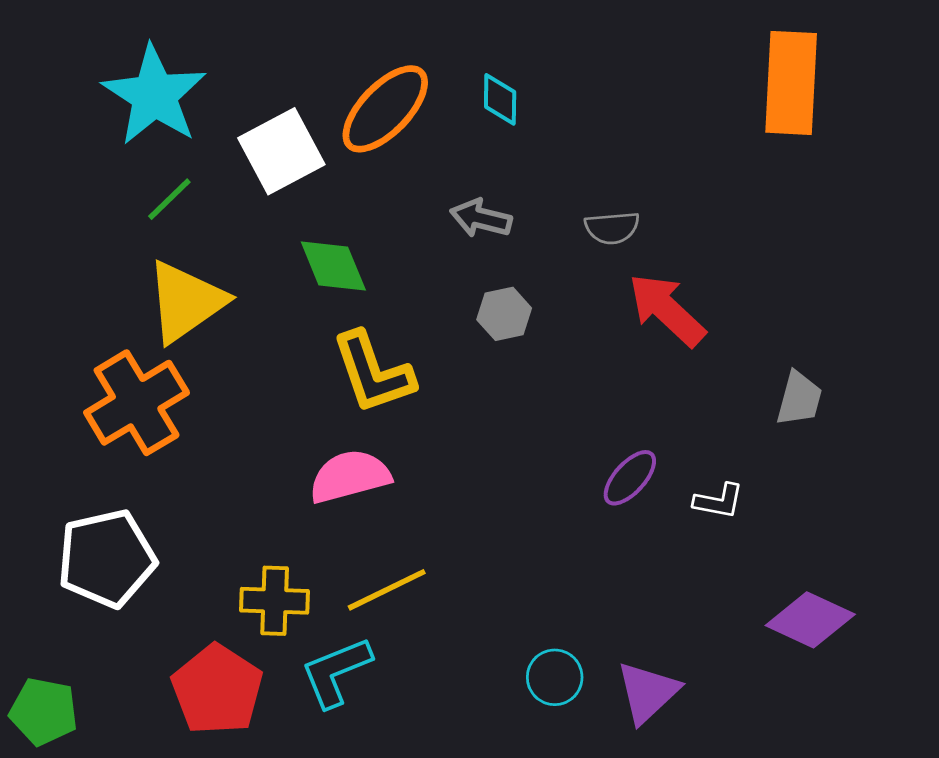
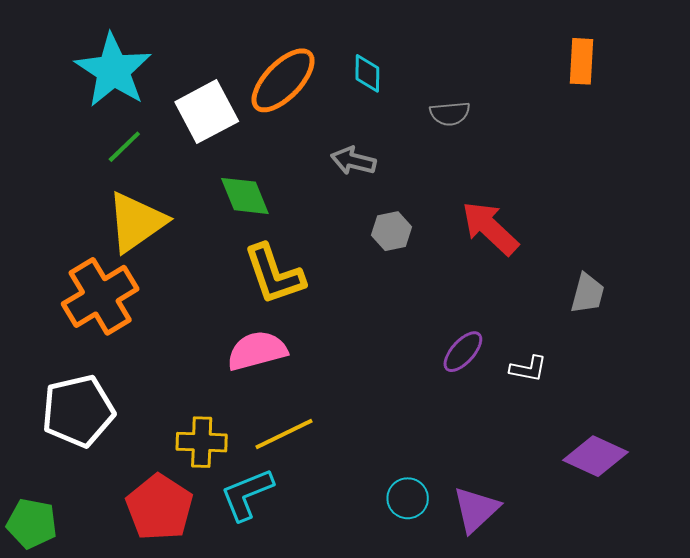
orange rectangle: (791, 83) -> (581, 61), size x0.6
gray semicircle: (612, 228) -> (450, 114), moved
gray hexagon: (504, 314) -> (392, 231), moved

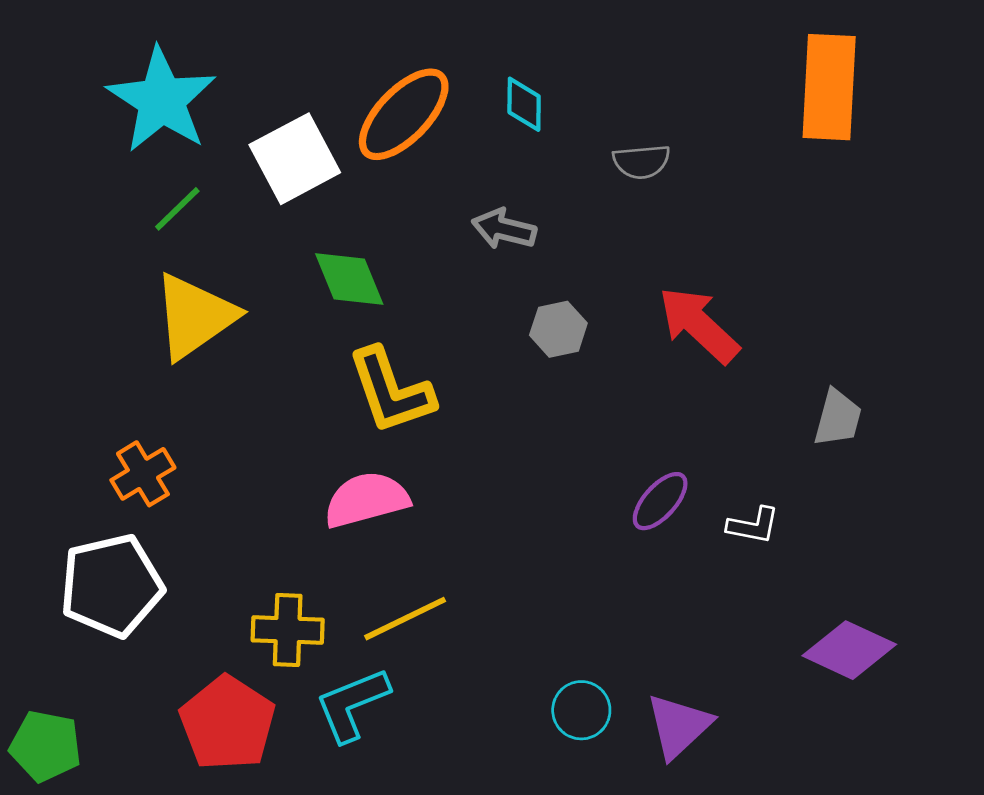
orange rectangle: (581, 61) -> (829, 87), size x1.6
orange cross: (100, 296) -> (143, 474), moved, size x0.6

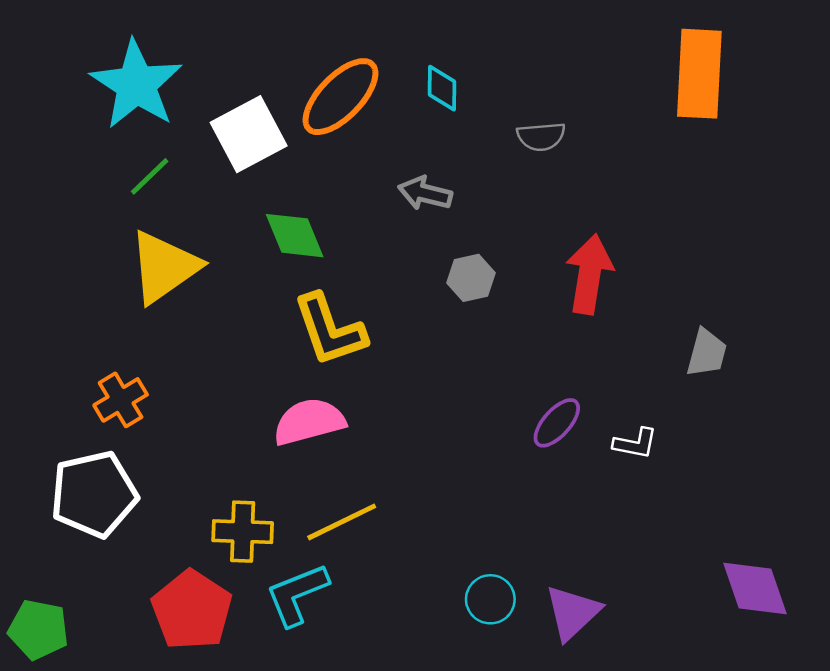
red arrow: (699, 325) -> (589, 274), turned 56
purple diamond: (849, 650) -> (755, 588), moved, turned 46

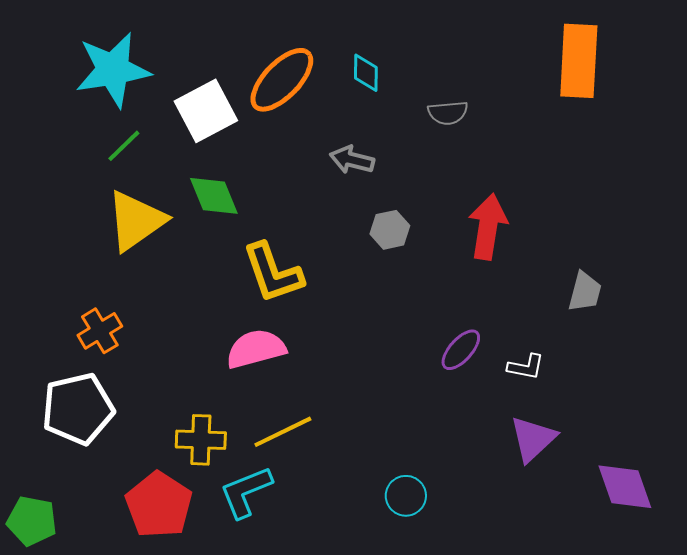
cyan star: (136, 85) -> (113, 70), turned 30
green diamond: (295, 236) -> (214, 196), moved
purple triangle: (573, 613) -> (533, 439), moved

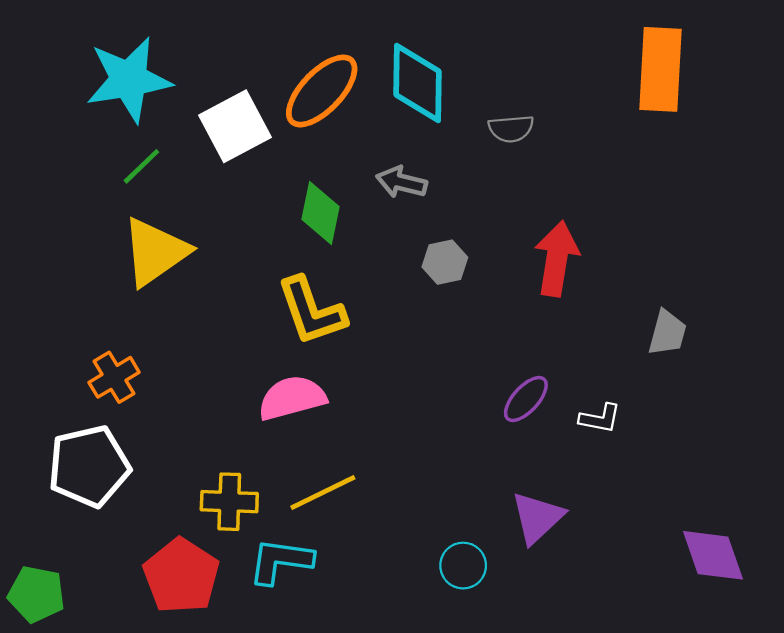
cyan diamond: (366, 73) -> (417, 83), size x1.8
green diamond: (214, 196) -> (321, 213), moved, turned 34
purple triangle: (533, 439) -> (537, 518), moved
cyan L-shape: (246, 492) -> (281, 561), turned 30

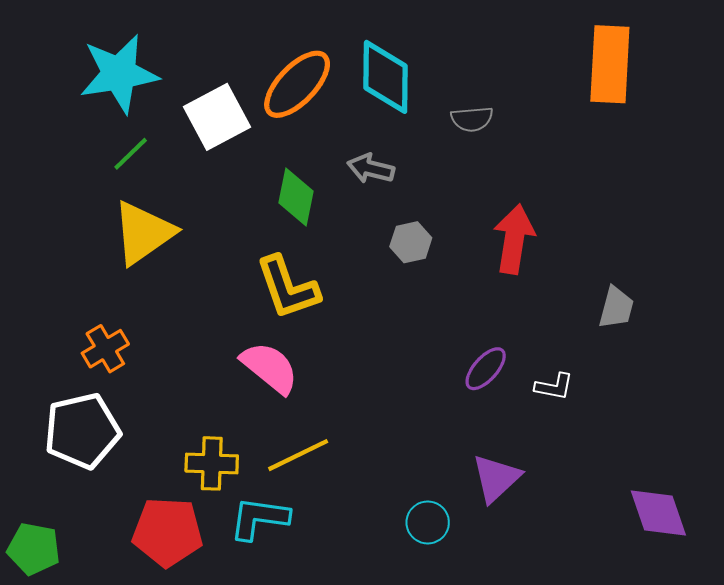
pink semicircle: (292, 398) -> (270, 368), turned 54
red pentagon: (181, 576) -> (167, 532), turned -30

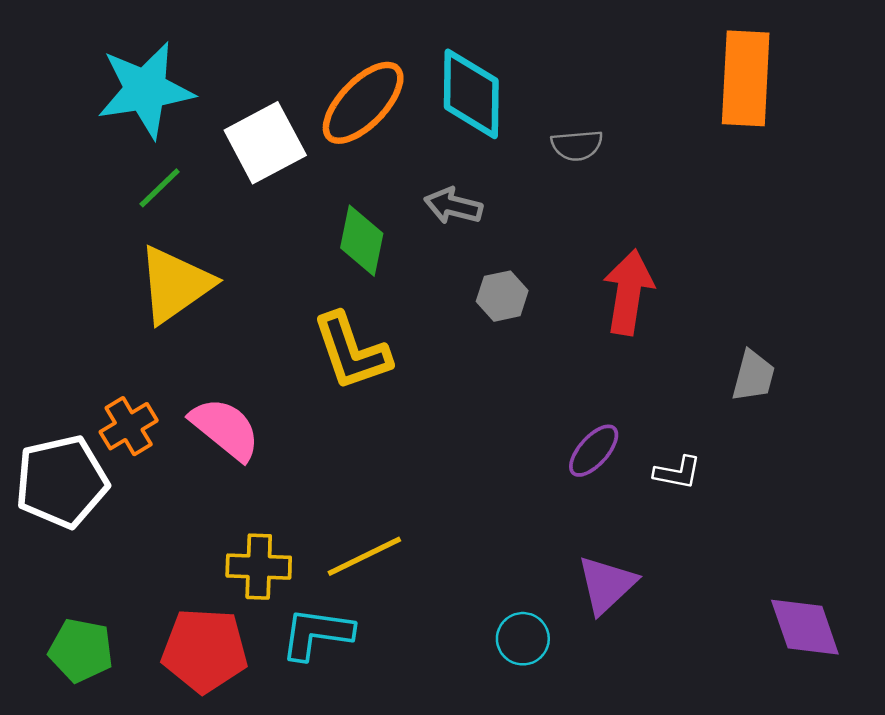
pink semicircle: (270, 368) -> (225, 429), moved
white pentagon: (82, 431) -> (62, 482), moved
green pentagon: (34, 549) -> (81, 650), moved

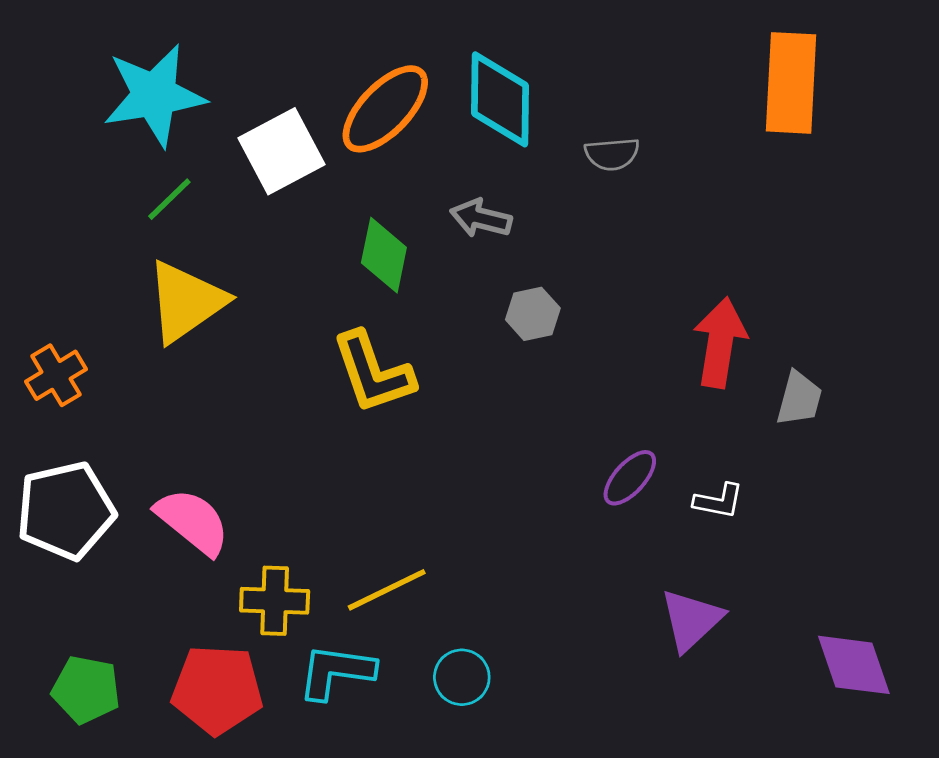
red arrow: (628, 292) -> (720, 343), moved
orange cross: (129, 426) -> (56, 375), moved
pink semicircle: (225, 429) -> (193, 522), moved
purple triangle: (607, 585) -> (691, 620), moved
cyan circle: (523, 639) -> (462, 677), moved

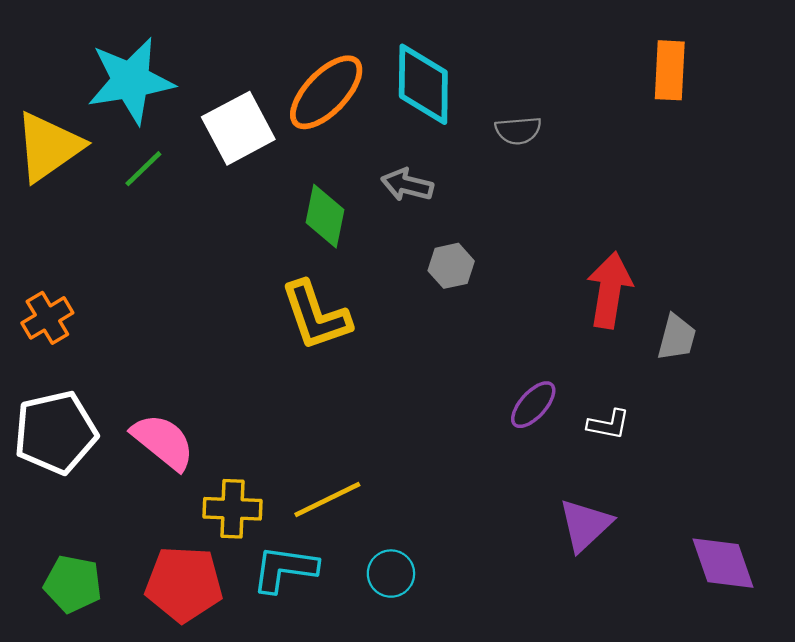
orange rectangle: (791, 83) -> (670, 70), size x0.7
yellow triangle: (186, 302) -> (49, 147), moved

